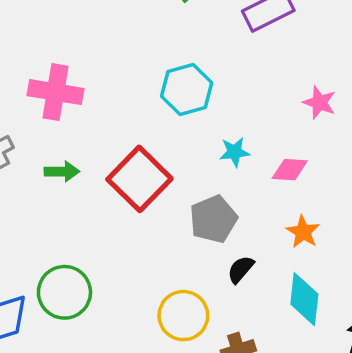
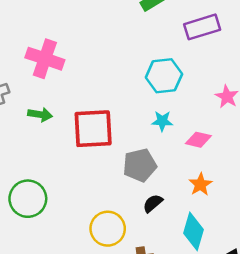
cyan hexagon: (187, 90) -> (164, 76), moved
red square: (139, 179) -> (93, 129), turned 33

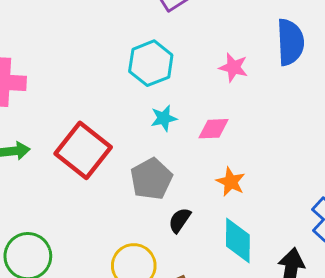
red square: (93, 129) -> (83, 150), turned -33

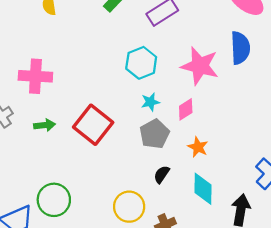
pink star: (233, 67) -> (200, 66), size x1.8
pink diamond: (213, 129) -> (186, 109), turned -30
gray pentagon: (151, 179) -> (155, 134), moved

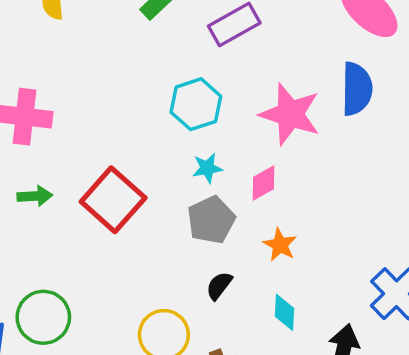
cyan diamond: (203, 189) -> (285, 312), size x0.7

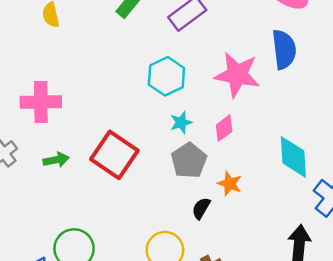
orange star: (280, 245) -> (230, 184), moved
cyan diamond: (285, 312) -> (293, 157), moved, size x1.6

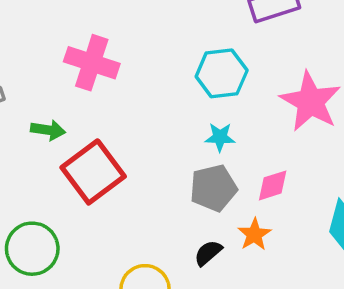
pink cross: (41, 102) -> (92, 63), moved
pink diamond: (224, 128) -> (273, 185), moved
red square: (114, 155) -> (93, 172), moved

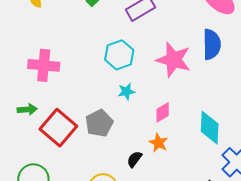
gray pentagon: (213, 188) -> (99, 123), moved

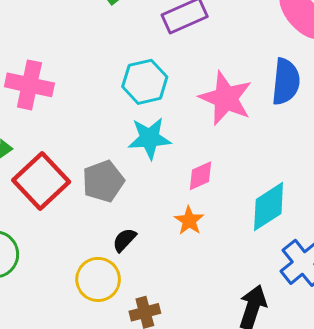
cyan star: (126, 92) -> (149, 138), size x1.6
cyan diamond: (210, 128) -> (269, 207), turned 48
black semicircle: (134, 159) -> (124, 240), moved

